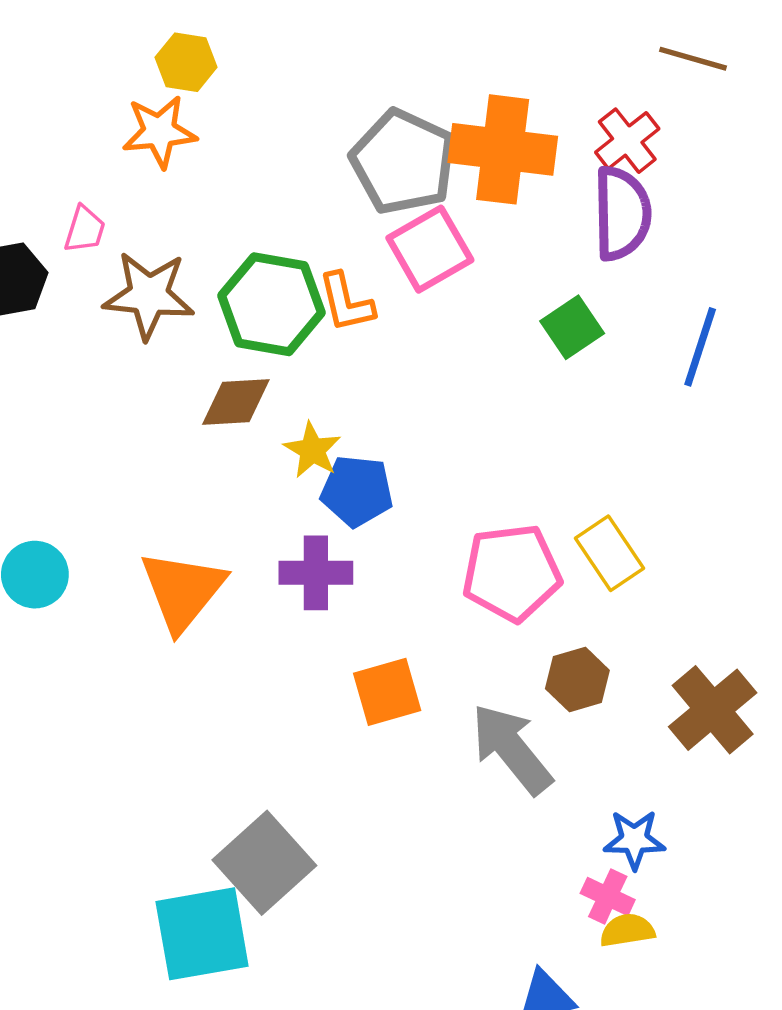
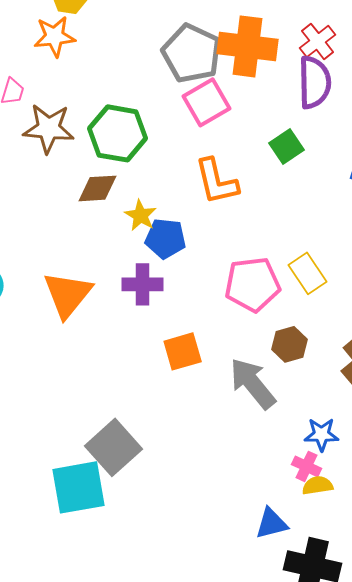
orange L-shape: (346, 302) -> (217, 181), moved, size x1.4

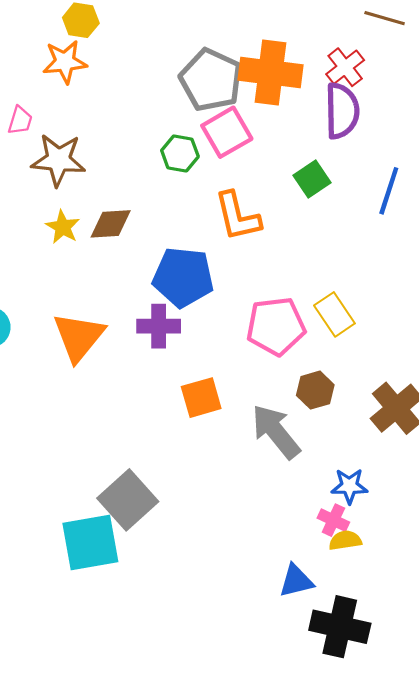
green hexagon: (118, 133) -> (180, 153), moved, size x0.6
yellow star: (141, 215) -> (63, 227), moved
blue pentagon: (166, 238) -> (183, 277), size x1.4

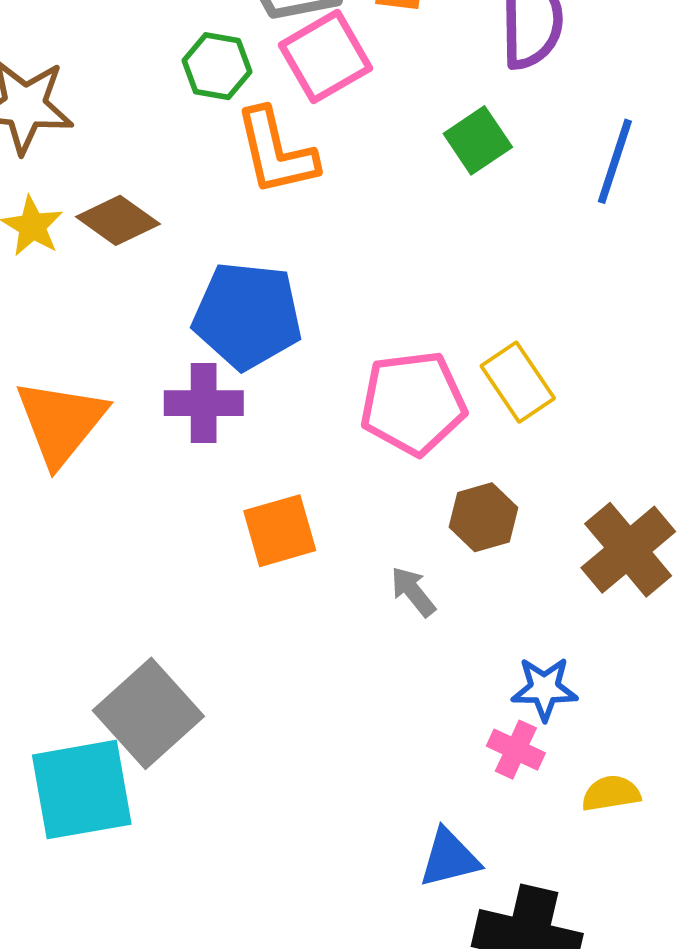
green hexagon: (180, 153) -> (217, 66), moved
orange L-shape: (237, 216) -> (276, 152), moved
brown diamond: (111, 224) -> (118, 220), turned 39
gray arrow: (276, 432) -> (413, 592), size x0.5
yellow semicircle: (345, 540) -> (611, 793), moved

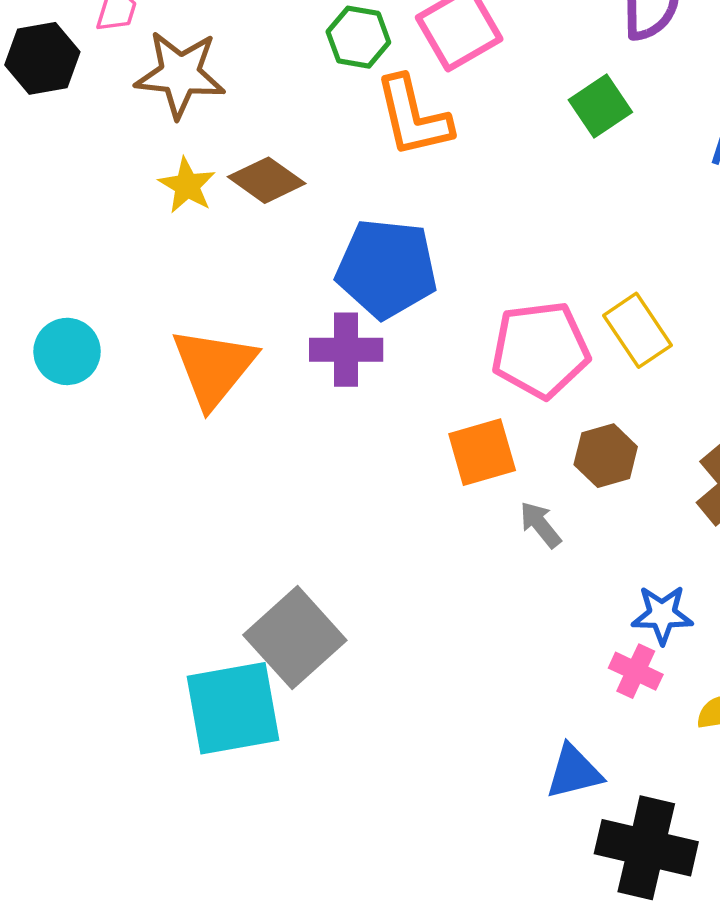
orange square: (280, 531) -> (482, 452), moved

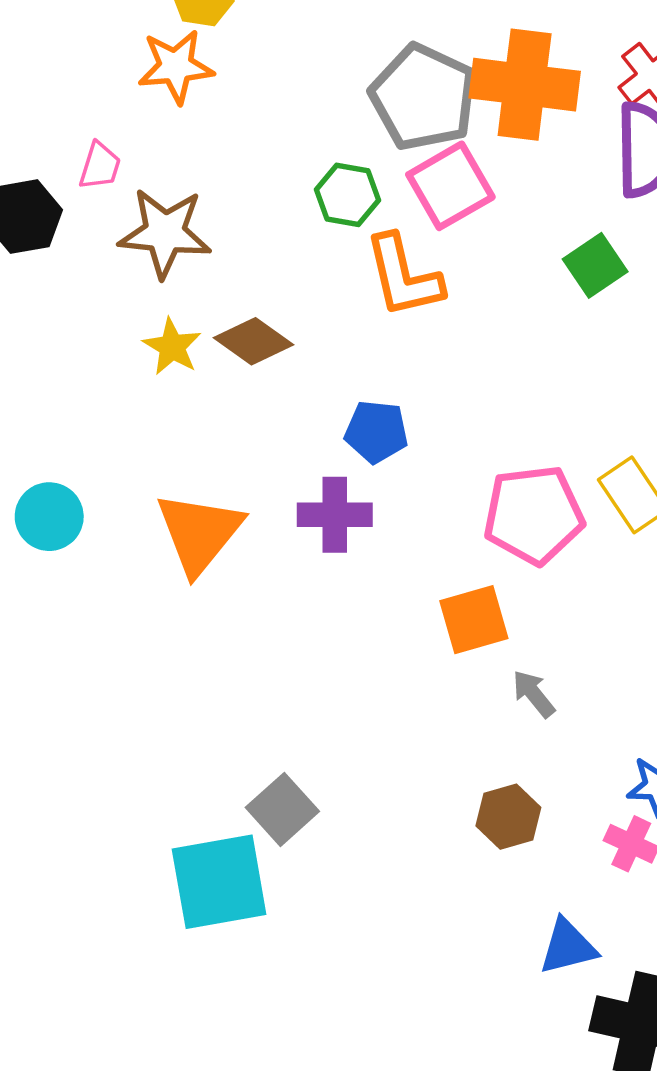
blue pentagon: (387, 268) -> (376, 432), size x0.6
brown hexagon: (606, 456) -> (508, 817), moved
gray square: (295, 638) -> (282, 809), size x0.7

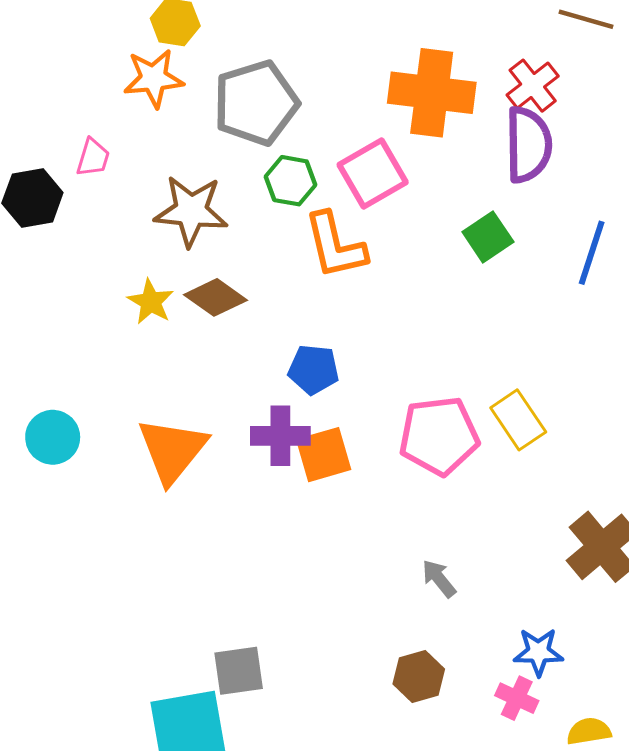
gray pentagon: (423, 97) -> (256, 103), moved, turned 30
brown star: (165, 233) -> (191, 211), moved
orange square: (474, 620) -> (324, 455), moved
gray square: (282, 809) -> (239, 671), turned 34

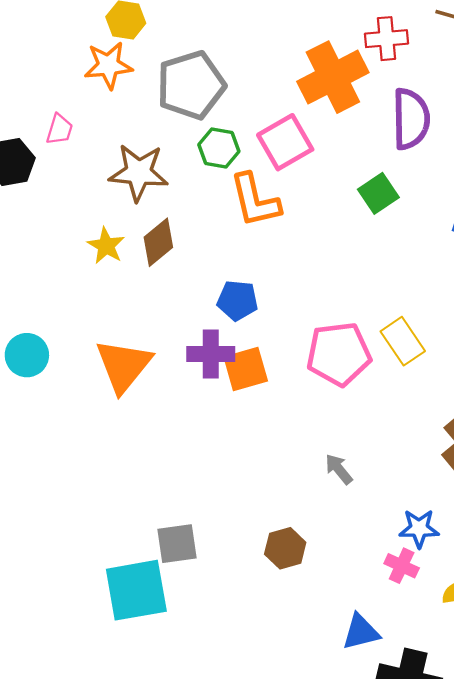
red cross: (533, 86) -> (386, 39), moved, turned 33
orange cross: (432, 93) -> (333, 77), turned -34
brown diamond: (216, 297) -> (158, 242), turned -75
brown hexagon: (419, 677) -> (285, 548), moved

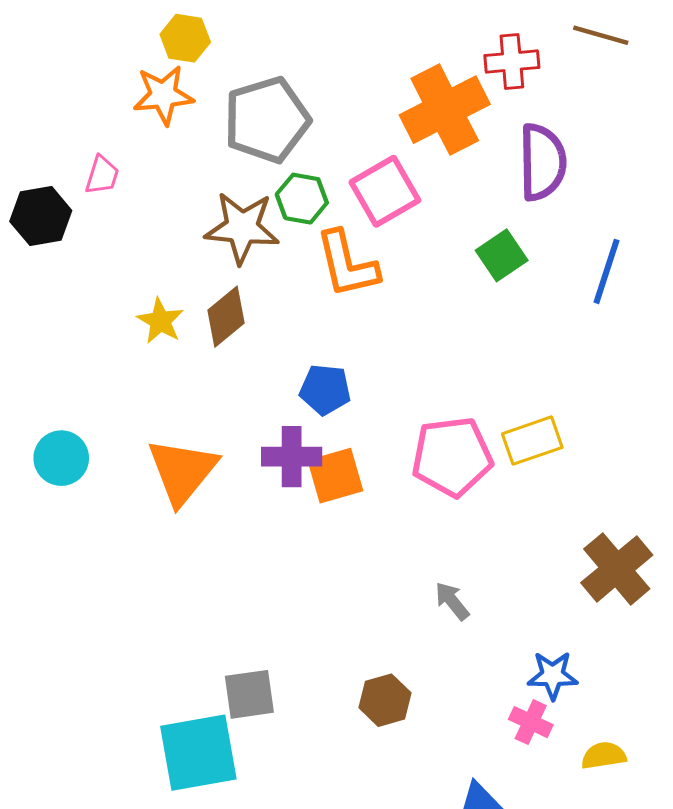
brown star: (139, 172) -> (242, 228), moved
yellow rectangle: (403, 341) -> (532, 441), turned -75

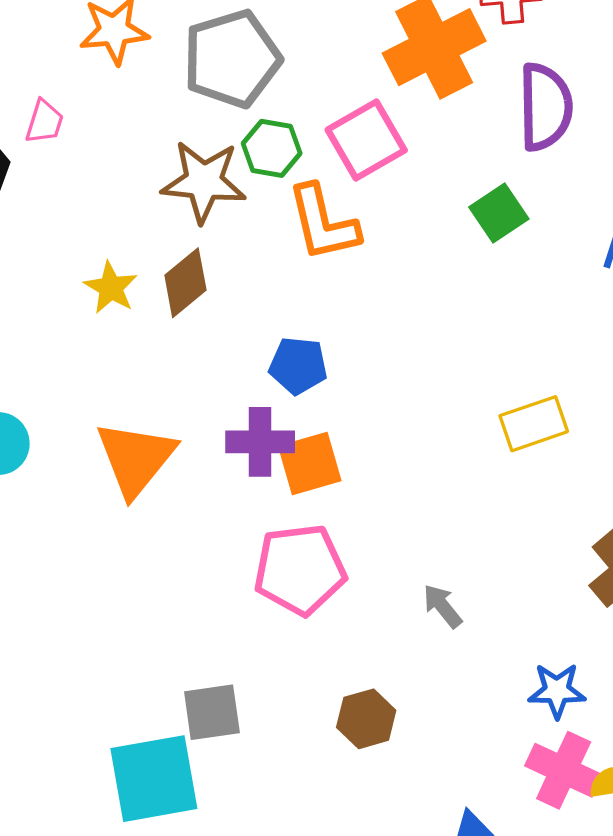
pink pentagon: (452, 457) -> (300, 570), moved
pink cross: (531, 722) -> (564, 770), moved, size x1.5

